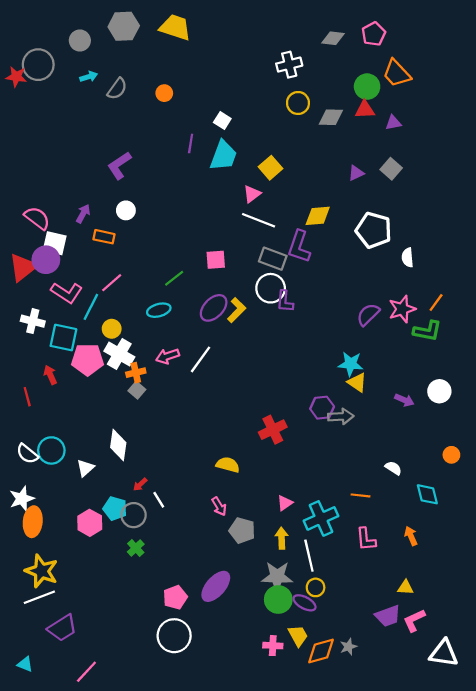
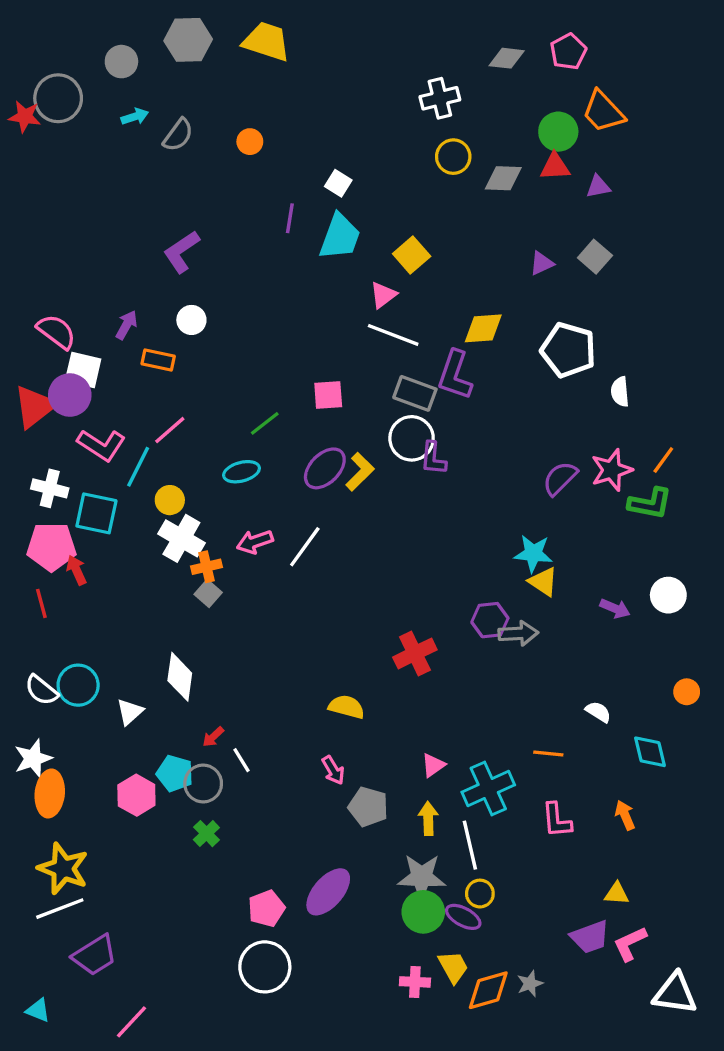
pink pentagon: (88, 359) -> (51, 547), moved

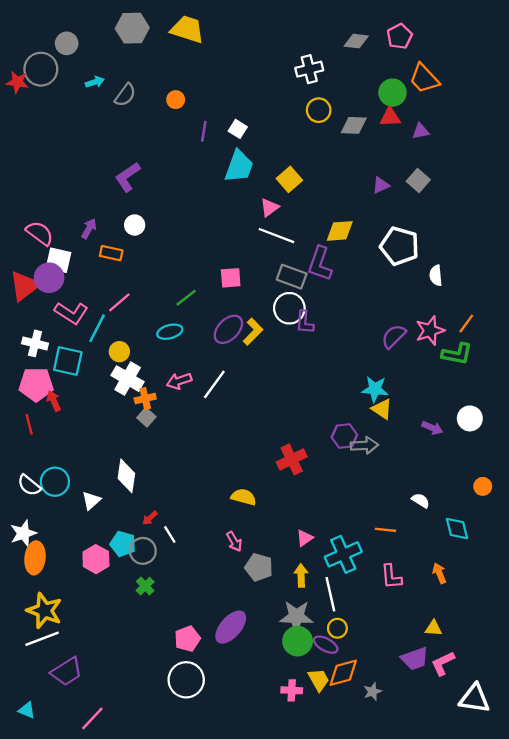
gray circle: (121, 62) -> (67, 43), moved
purple line: (290, 218) -> (204, 131), moved
orange diamond: (488, 990) -> (343, 673), moved

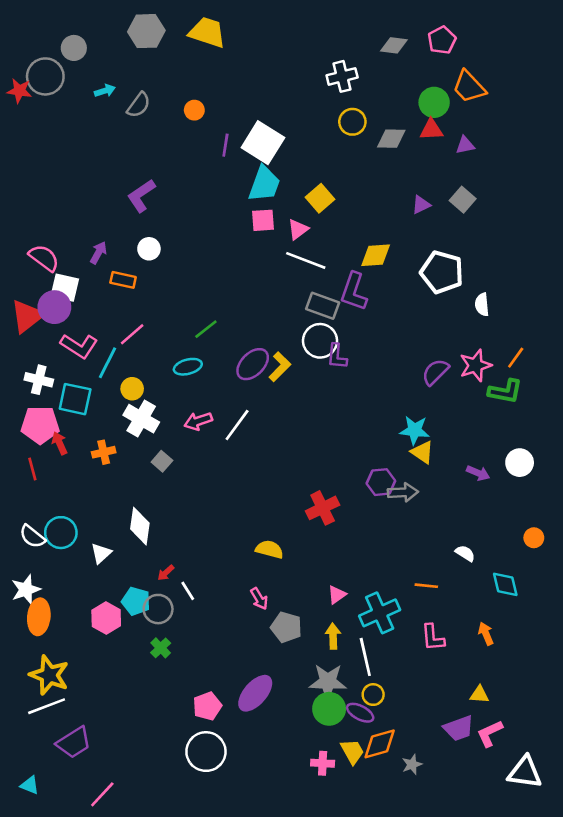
white square: (238, 129) -> (263, 143), size x2.0
pink square: (231, 278) -> (263, 220), moved
orange cross: (145, 398) -> (104, 452), moved

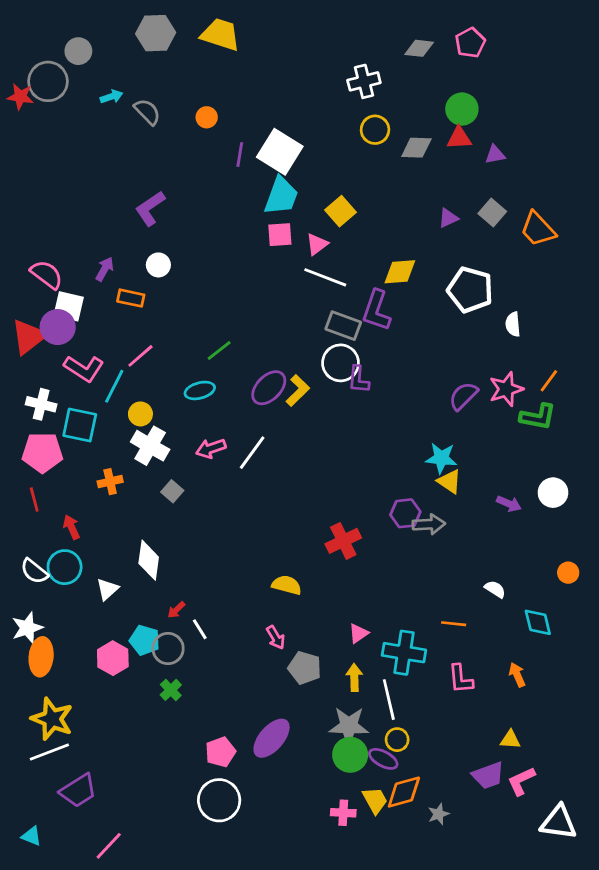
orange trapezoid: (469, 87) -> (538, 229), moved
gray semicircle: (139, 105) -> (147, 112), turned -80
red arrow: (60, 443) -> (71, 527), moved
cyan cross: (380, 613) -> (404, 653), turned 33

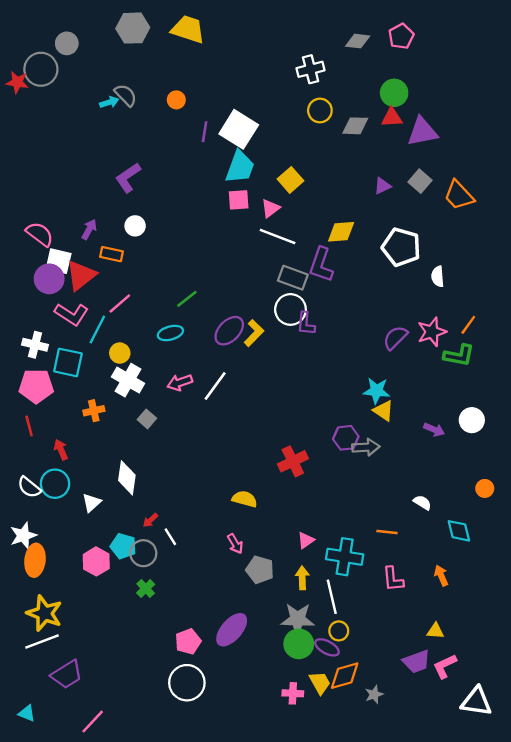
cyan arrow: (111, 97) -> (109, 102), moved
purple triangle: (495, 155) -> (422, 132), size x1.8
red triangle: (29, 337) -> (81, 275), moved

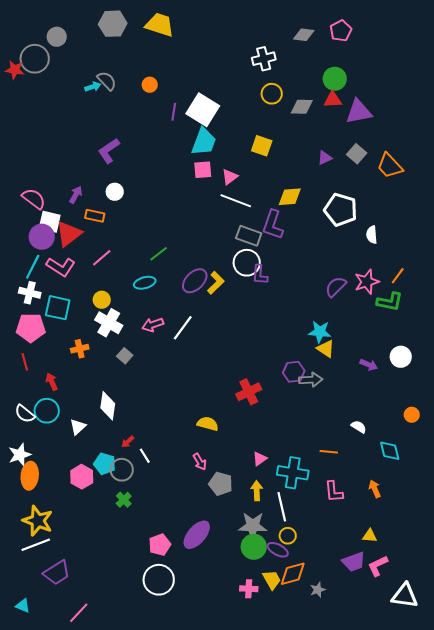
yellow square: (290, 180) -> (262, 146), moved, turned -30
cyan line: (97, 329) -> (33, 267), moved

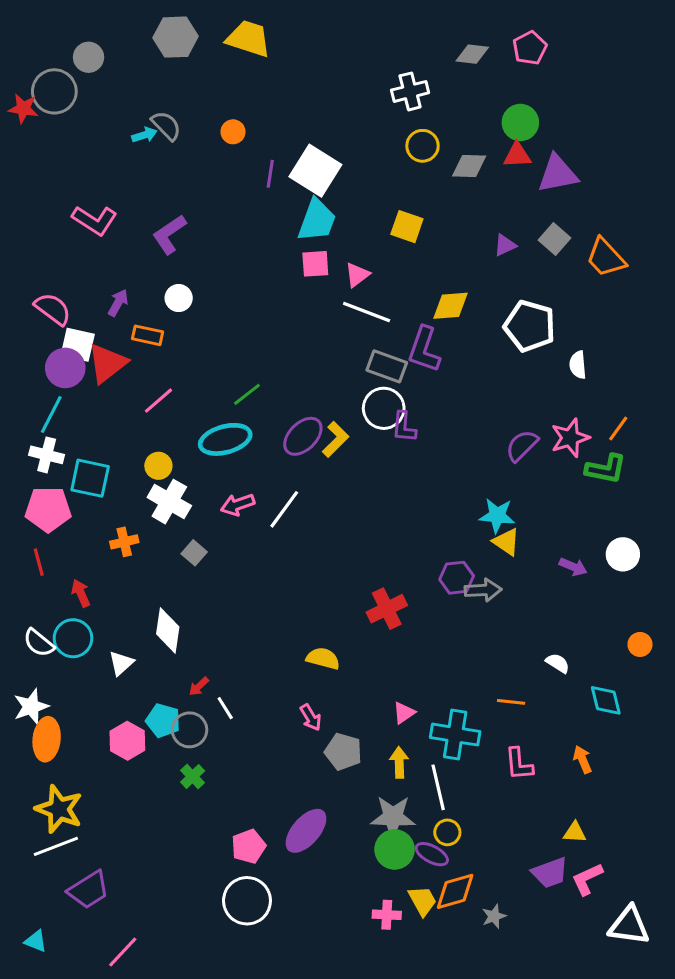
pink L-shape: (61, 267) -> (95, 220), moved
cyan ellipse: (145, 283) -> (225, 439), size x1.5

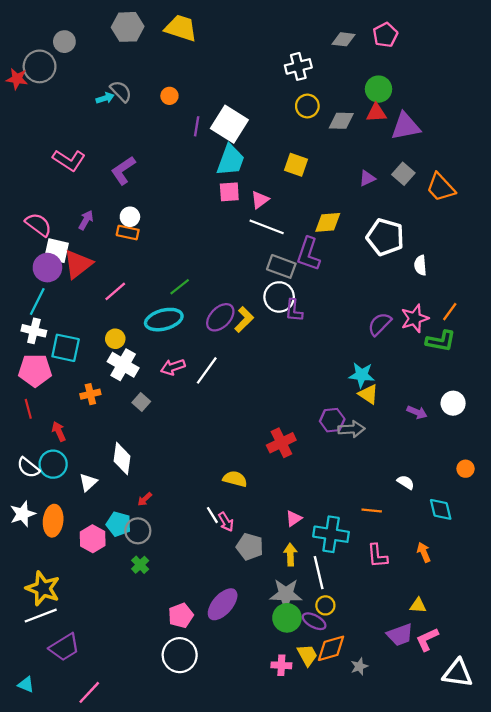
orange rectangle: (148, 335) -> (128, 233), moved
white line: (225, 708) -> (212, 515), moved
orange ellipse: (47, 739) -> (53, 521), moved

